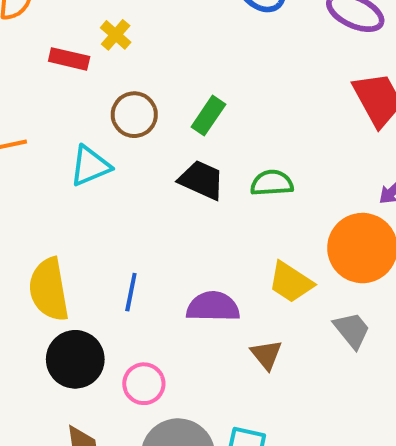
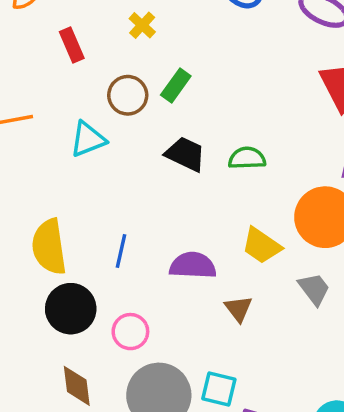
yellow cross: (116, 35) -> (142, 25), moved
red rectangle: (69, 59) -> (72, 45), turned 52
green rectangle: (208, 116) -> (176, 85), moved

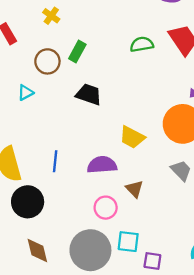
cyan triangle: (88, 139) -> (25, 93), size x0.7
green semicircle: (247, 158) -> (142, 44), moved
yellow trapezoid: (261, 246) -> (132, 137), moved
pink circle: (130, 332) -> (106, 208), moved

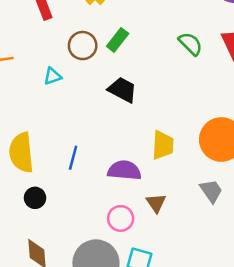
green semicircle: (142, 44) -> (190, 44), turned 45
yellow trapezoid: (132, 137) -> (163, 145), turned -124
black circle: (28, 202) -> (35, 198), size x0.6

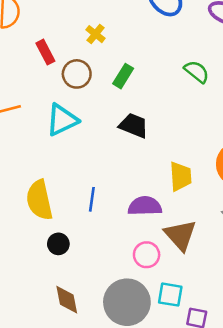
brown circle: (83, 46) -> (77, 74), moved
cyan triangle: (53, 76) -> (62, 120), size x1.8
brown triangle: (156, 203) -> (180, 235), size x1.6

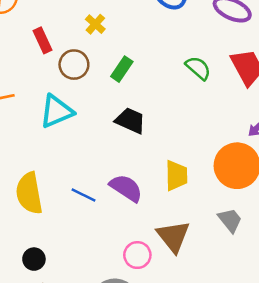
blue line: (92, 199) -> (84, 195), turned -75
purple semicircle: (145, 206) -> (126, 188), moved, turned 32
black circle: (58, 244) -> (34, 259), moved

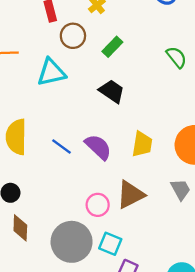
brown triangle: (173, 236) -> (131, 195), turned 32

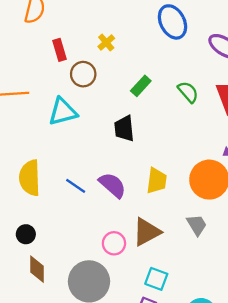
green rectangle: (112, 47) -> (141, 86), moved
black trapezoid: (112, 91) -> (124, 128), turned -128
cyan square: (110, 244) -> (156, 279), moved

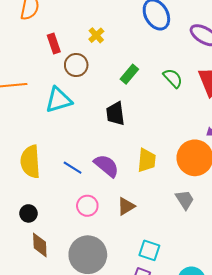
brown triangle: (147, 232) -> (126, 206), moved, size x0.7
pink circle: (114, 243) -> (87, 206), moved

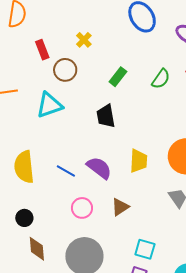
green semicircle: (173, 78) -> (161, 79), turned 80

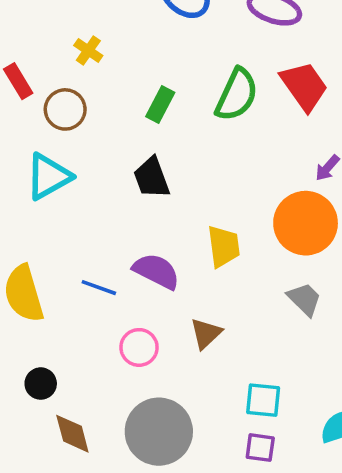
green semicircle: (161, 79) -> (237, 95), size x1.4

